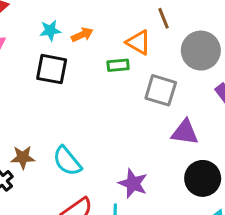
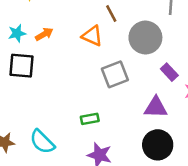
green rectangle: (118, 65) -> (90, 119), moved
gray square: (161, 90) -> (115, 74), turned -32
purple triangle: (185, 132) -> (156, 107), moved

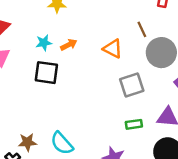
brown line: (111, 13) -> (142, 29), moved
green rectangle: (90, 119) -> (134, 124), moved

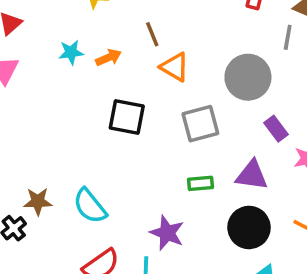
brown line: (142, 29) -> (152, 34), moved
black square: (46, 73) -> (127, 117), moved

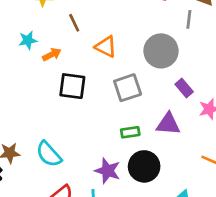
brown line: (152, 34) -> (74, 23), moved
orange arrow: (109, 58) -> (52, 54), moved
black circle: (249, 227) -> (144, 166), moved

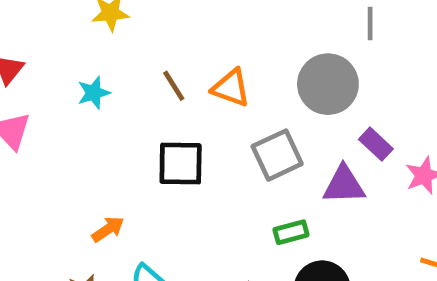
brown line: (74, 23) -> (174, 86), moved
orange arrow: (52, 54) -> (108, 229), moved
purple triangle: (168, 124) -> (344, 185), moved

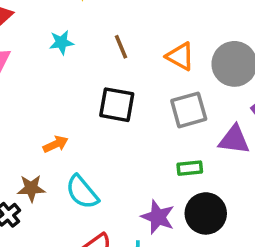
orange triangle: (231, 88) -> (180, 56), moved

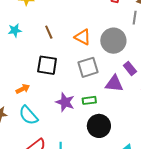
orange arrow: (56, 144) -> (23, 89), moved
purple star: (158, 217) -> (65, 102), moved

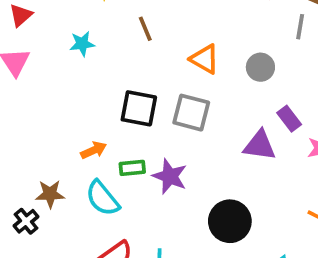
brown line: (49, 32) -> (145, 29), moved
gray circle: (113, 41) -> (260, 67), size x0.6
gray square: (88, 67) -> (191, 113), moved, turned 30
green rectangle: (89, 100) -> (132, 168), moved

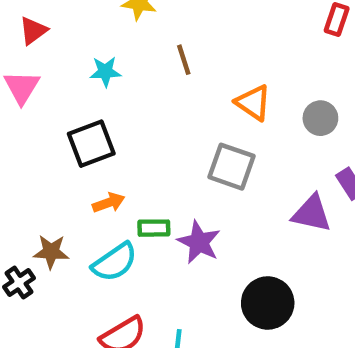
black square: (139, 108) -> (91, 144), moved, turned -36
cyan semicircle: (102, 198) -> (115, 262), turned -90

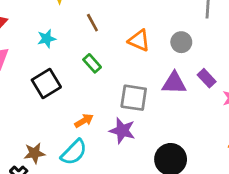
gray square: (232, 167) -> (134, 98), moved
orange arrow: (109, 203) -> (84, 121), moved
purple triangle: (312, 213) -> (174, 83), moved
green rectangle: (154, 228) -> (92, 63), moved, turned 60

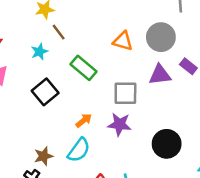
brown line: (92, 23) -> (59, 32), moved
gray circle: (181, 42) -> (161, 37), size x1.5
green rectangle: (92, 63) -> (84, 68), size x1.5

